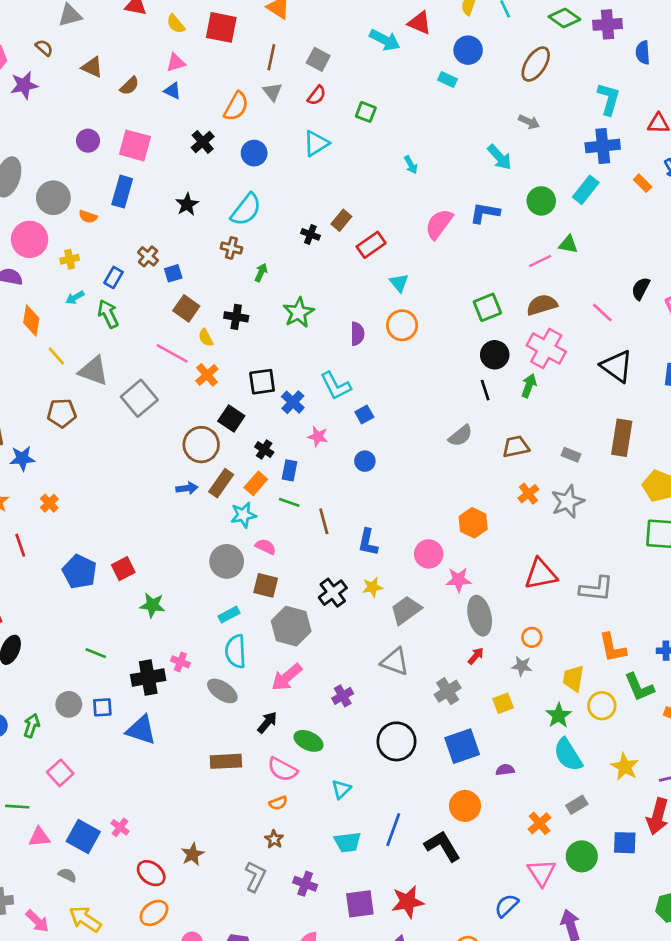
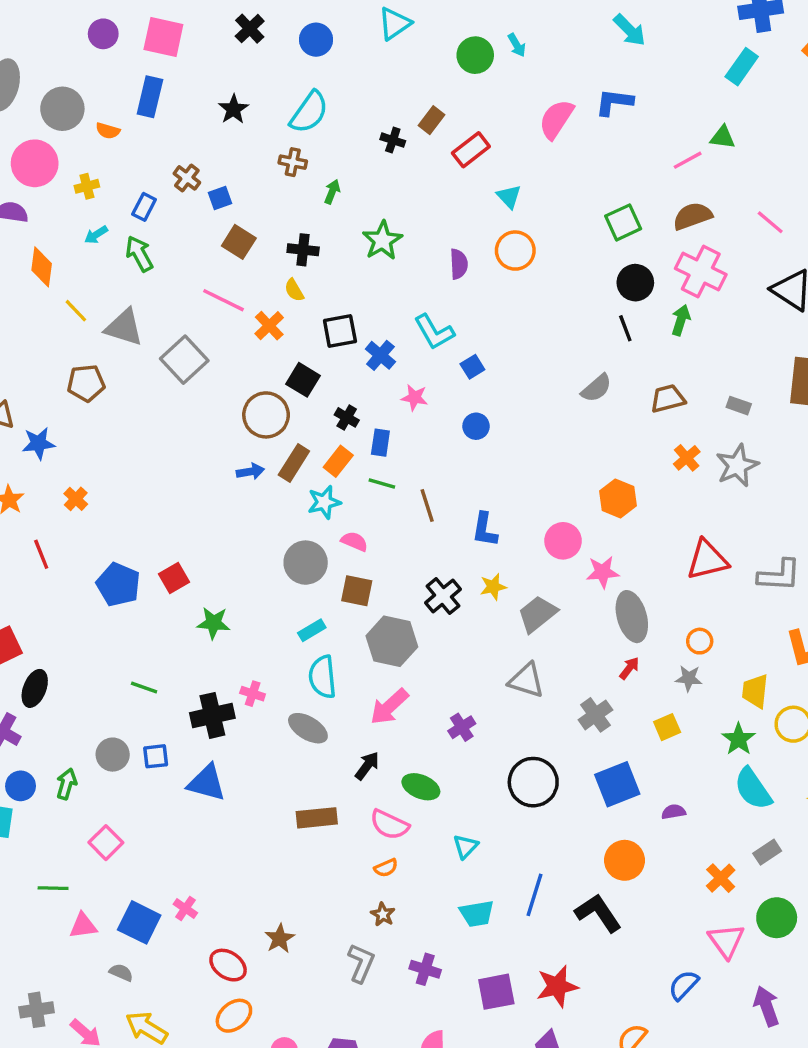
green circle: (541, 201) -> (475, 55), moved
yellow semicircle: (206, 338) -> (294, 290), moved

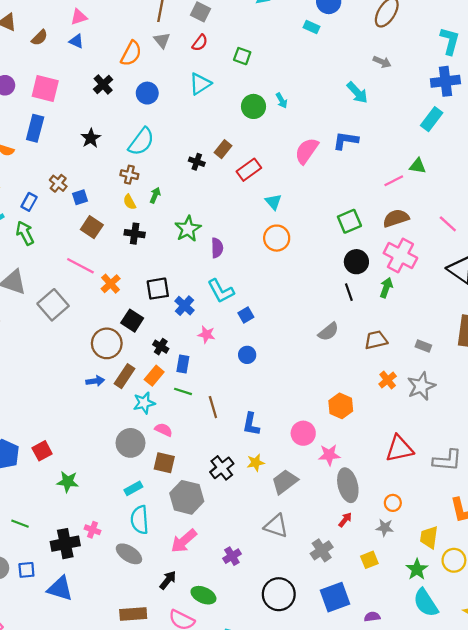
purple semicircle: (459, 264) -> (217, 248), moved
yellow semicircle: (294, 290) -> (130, 202), moved

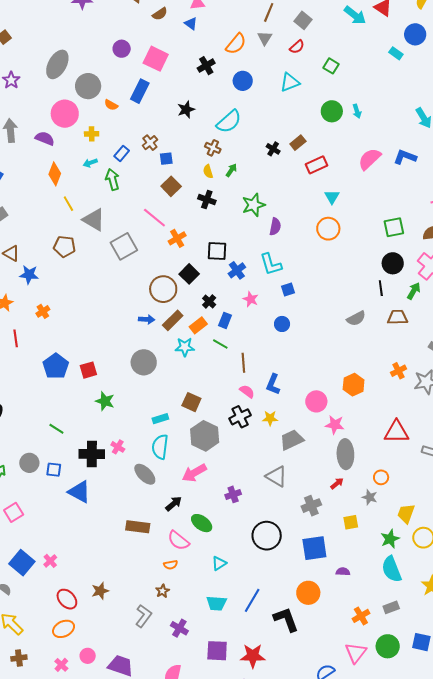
brown trapezoid: (376, 340) -> (398, 317), moved
pink semicircle: (164, 430) -> (247, 391), moved
gray circle: (130, 443) -> (144, 362), moved

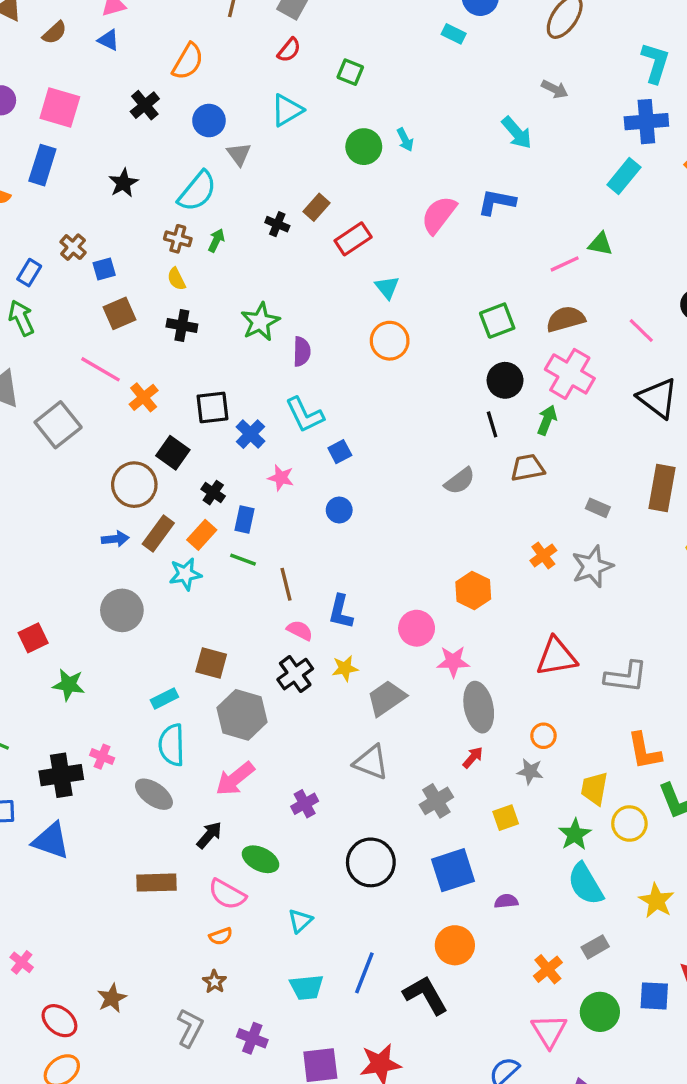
gray triangle: (265, 38) -> (239, 154), moved
green arrow: (231, 170) -> (216, 240), moved
brown square: (171, 186) -> (120, 313), turned 30

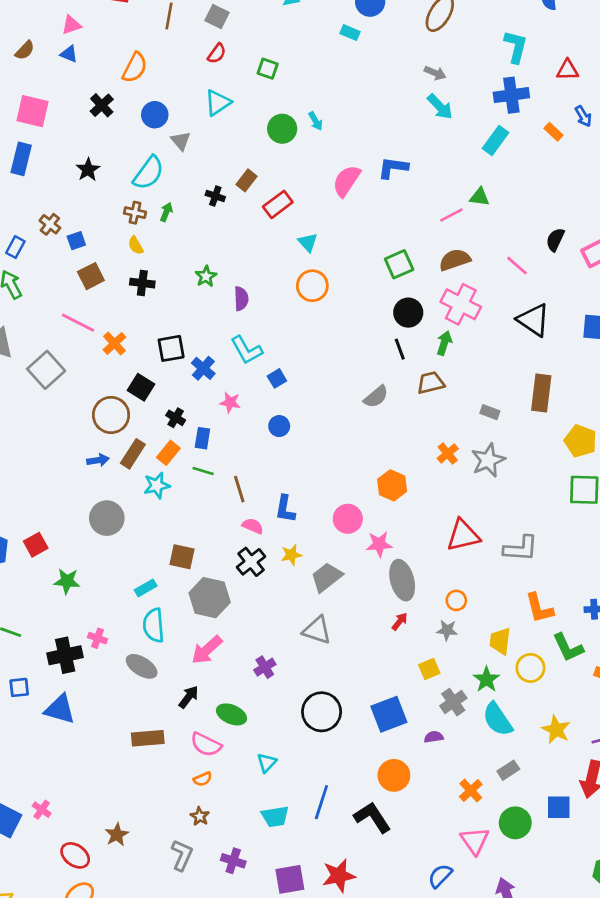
cyan arrow: (517, 133) -> (440, 107), moved
green star: (260, 322) -> (206, 276), size x0.7
gray cross: (436, 801) -> (453, 702), moved

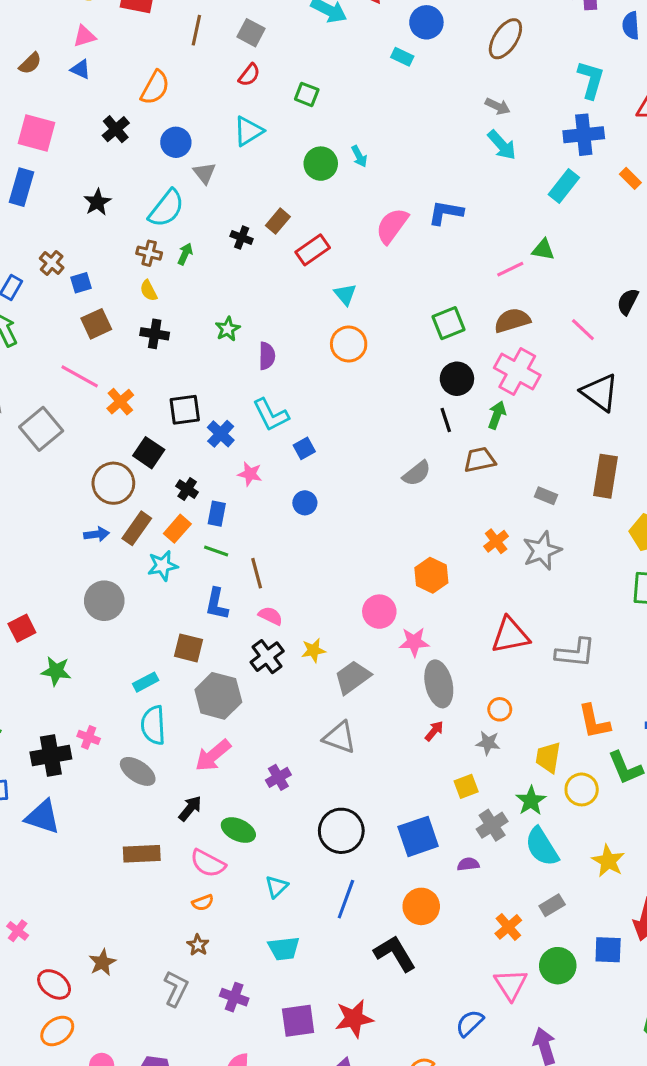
blue L-shape: (285, 509) -> (217, 604), moved
blue line: (321, 802) -> (346, 899), moved

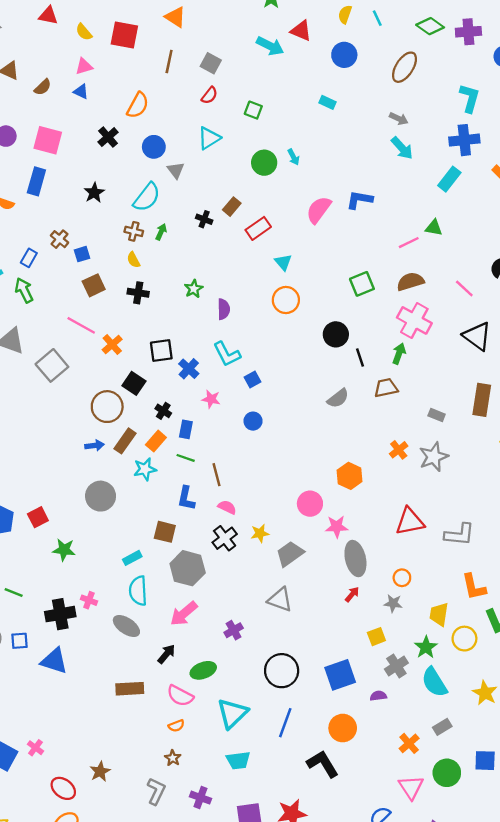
cyan rectangle: (402, 57) -> (328, 102), moved
black circle: (457, 379) -> (336, 334), moved
green ellipse: (238, 830) -> (203, 670), turned -45
cyan triangle: (276, 887) -> (232, 713), size x1.8

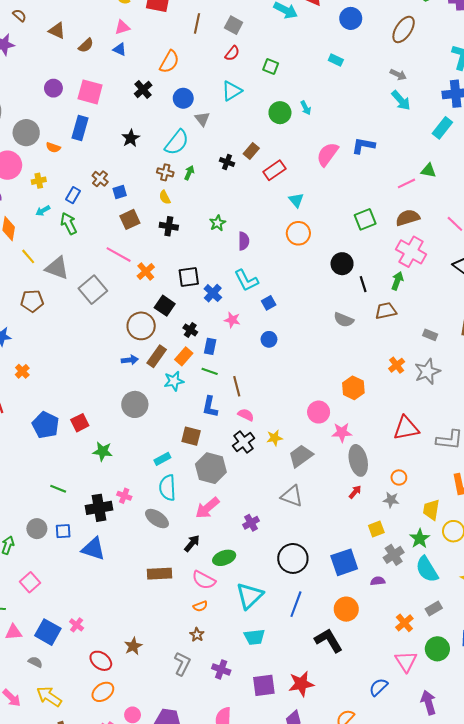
gray semicircle: (338, 398) -> (344, 320), turned 60

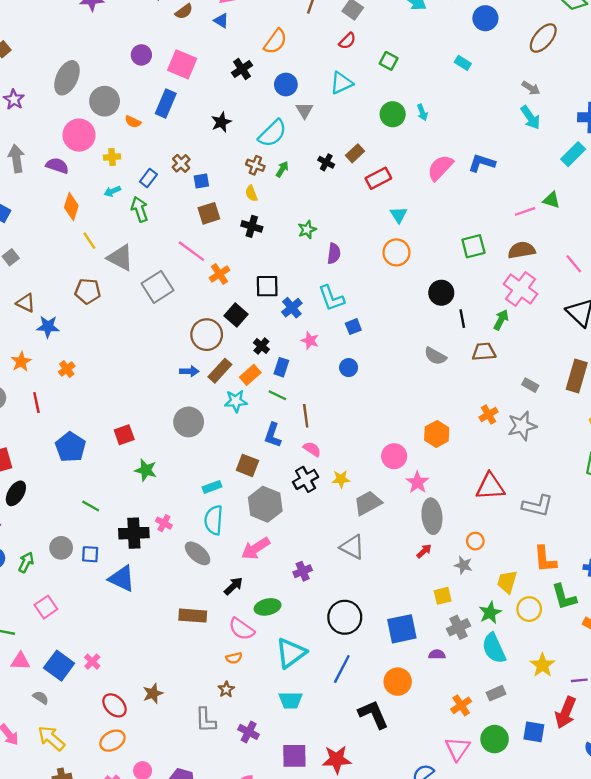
blue pentagon: (46, 425) -> (70, 447), moved
pink star: (342, 432) -> (417, 482), turned 30
gray L-shape: (182, 664) -> (206, 720), turned 145

